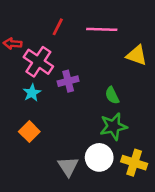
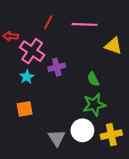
orange square: (29, 132) -> (25, 109), turned 35
yellow cross: (134, 163) -> (111, 135), turned -30

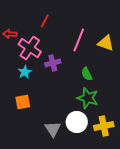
pink line: (85, 24) -> (79, 40), moved, turned -70
green star: (94, 105) -> (88, 98), turned 30

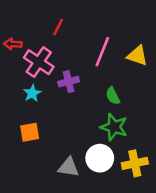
gray triangle: (53, 129) -> (69, 167), turned -48

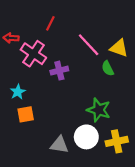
pink line: (102, 52) -> (89, 45), turned -65
cyan star: (32, 93) -> (18, 92), moved
green semicircle: (113, 96) -> (108, 68), moved

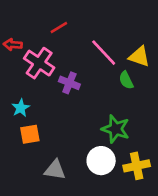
red line: (50, 23) -> (59, 28), turned 32
purple cross: (59, 71) -> (69, 83), turned 36
gray triangle: (59, 145) -> (55, 170), moved

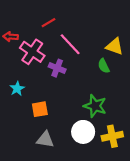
pink line: (104, 53) -> (70, 44), moved
orange square: (30, 134) -> (40, 109), moved

